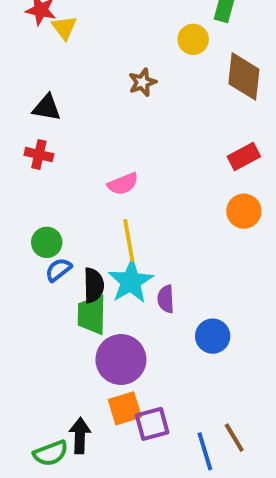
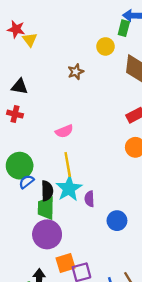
green circle: (47, 242) -> (20, 166), size x1.5
purple circle: (121, 360) -> (47, 234), moved

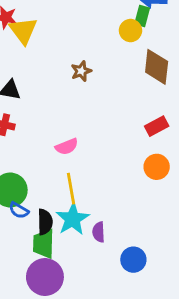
yellow triangle: (30, 40) -> (23, 31), size x1.5
yellow circle: (106, 46) -> (130, 31), moved
blue semicircle: (26, 182) -> (19, 210), turned -112

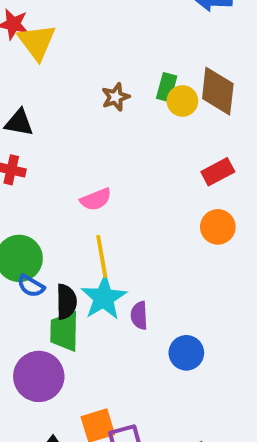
green rectangle: (142, 16) -> (167, 87), moved
yellow circle: (130, 31) -> (182, 101), moved
purple circle: (45, 277) -> (39, 376), moved

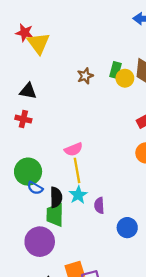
pink semicircle: (96, 199) -> (74, 149), moved
cyan star: (104, 298) -> (78, 195), size x0.7

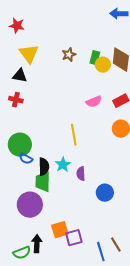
yellow triangle: (39, 43) -> (29, 54), moved
brown star: (85, 76) -> (69, 55), moved
pink semicircle: (74, 149) -> (94, 102), moved
yellow line: (77, 170) -> (74, 135), moved

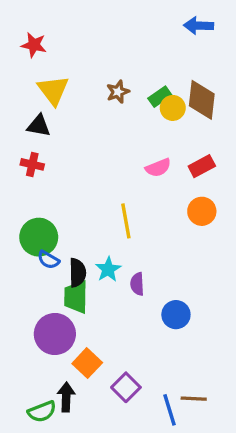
green rectangle: (95, 58) -> (160, 97), turned 40
orange square: (60, 230) -> (87, 363), moved, turned -30
purple square: (74, 238) -> (126, 387), turned -30
brown line: (116, 245) -> (194, 399), turned -56

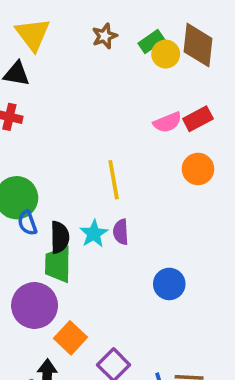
pink semicircle: (158, 168) -> (167, 122), moved
blue semicircle: (48, 260) -> (27, 223), turned 40
purple semicircle: (137, 284) -> (121, 232), moved

